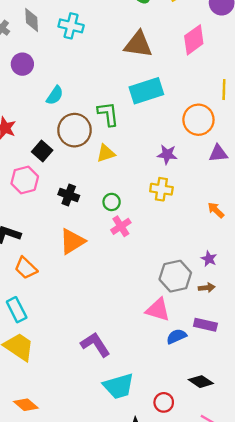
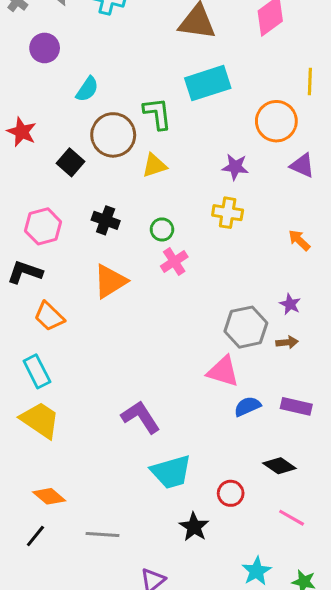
purple triangle: (218, 153) -> (302, 165), turned 30
pink hexagon: (25, 180) -> (43, 226), moved
purple rectangle: (205, 325) -> (296, 406), moved

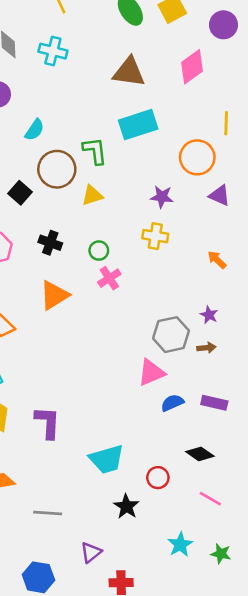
pink triangle: (223, 371) -> (151, 373), turned -40
purple L-shape: (141, 417) -> (48, 422), moved, turned 36

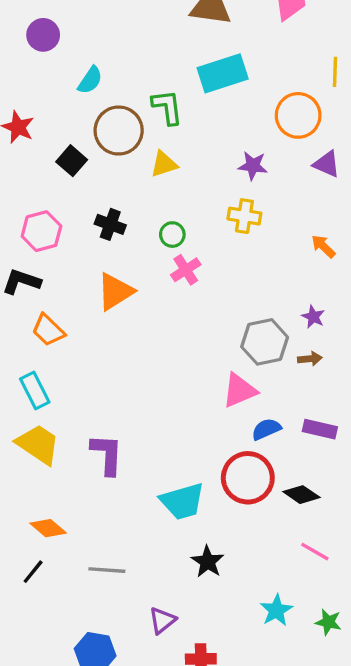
red circle: (158, 478) -> (248, 478), moved, size x1.8

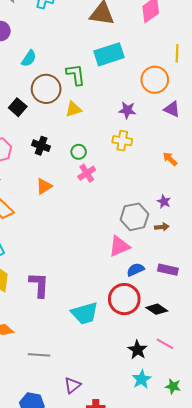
orange triangle: (115, 292) -> (44, 186), size x0.7
black star: (208, 562) -> (137, 350), moved

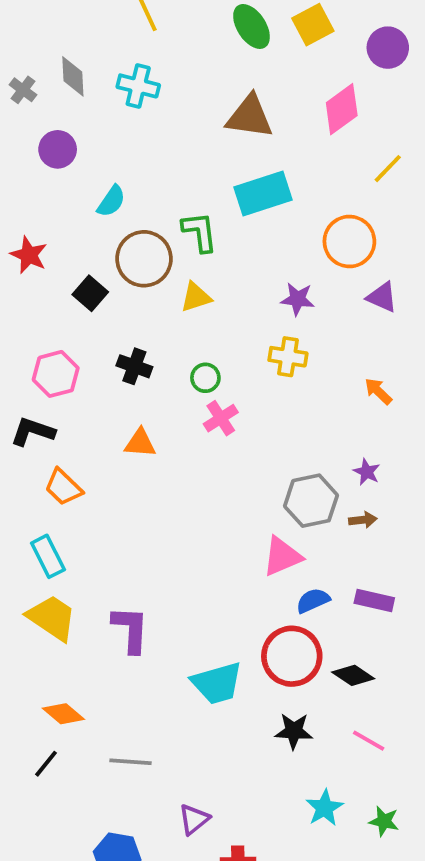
yellow line: (177, 53) -> (388, 169), moved, turned 42
orange triangle: (44, 186) -> (140, 443), turned 36
black star: (137, 350) -> (294, 731), moved, turned -30

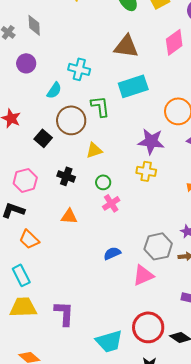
cyan cross: (138, 86) -> (79, 69), moved
yellow triangle: (196, 297) -> (94, 150), moved
purple star: (298, 299) -> (151, 141), size x1.5
blue semicircle: (313, 600) -> (112, 253), moved
yellow trapezoid: (52, 618) -> (23, 307), turned -36

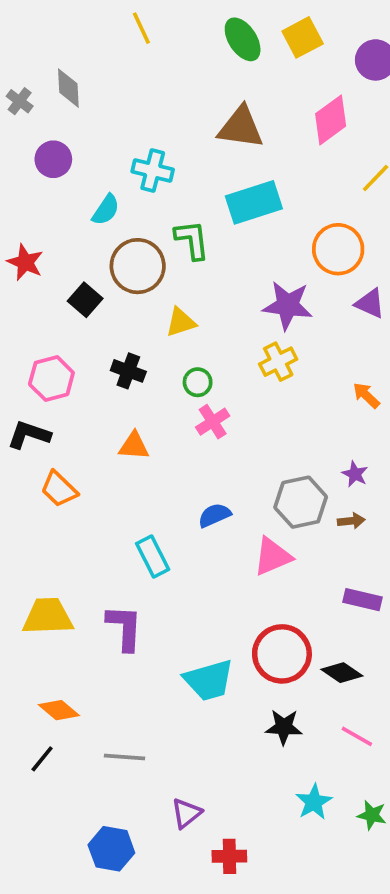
yellow cross: (146, 171) -> (278, 362), turned -36
cyan rectangle: (21, 275) -> (153, 556), moved

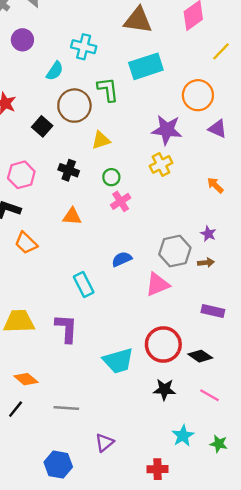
red cross: (229, 856) -> (158, 469), moved

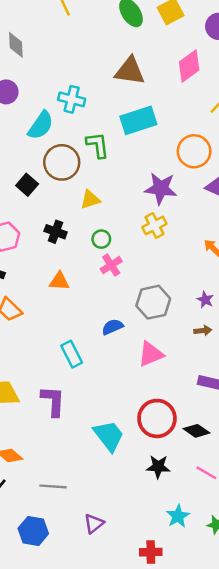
cyan semicircle: (55, 71) -> (41, 125), size x1.4
gray hexagon: (175, 251) -> (153, 302), moved
cyan trapezoid: (118, 361) -> (109, 436), turned -112
blue hexagon: (58, 465) -> (33, 531), moved

